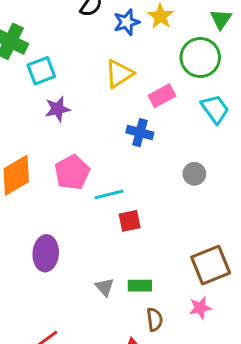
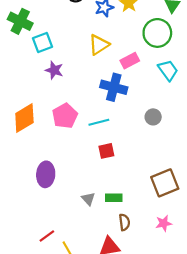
purple star: (57, 109) -> (54, 70), turned 30
blue cross: (140, 133) -> (114, 87), size x1.4
cyan line: (109, 194) -> (99, 122), moved
pink star: (200, 308) -> (164, 223), moved

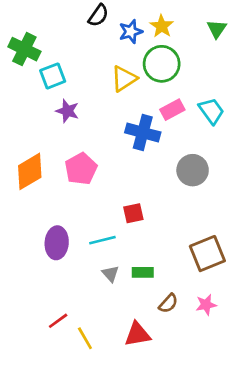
green circle: (157, 33) -> (162, 64), moved
pink rectangle: (130, 61) -> (172, 110), moved
gray circle: (153, 117) -> (193, 170), size x1.5
cyan line: (99, 122) -> (102, 240), moved
brown semicircle: (124, 222) -> (168, 303), moved, turned 49

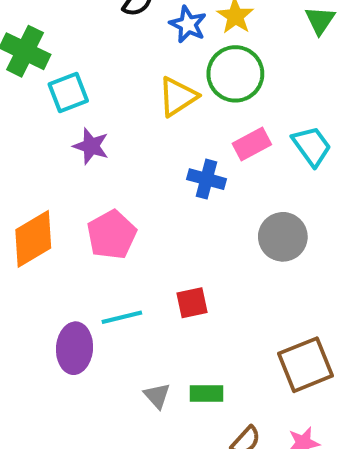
blue star: (131, 32) -> (188, 24), turned -30
blue cross: (143, 132) -> (206, 179), size x0.7
cyan line: (102, 240) -> (122, 317), moved

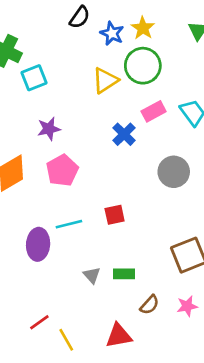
purple star: (91, 146) -> (49, 129), moved, turned -30
blue cross: (206, 179) -> (124, 134), turned 30

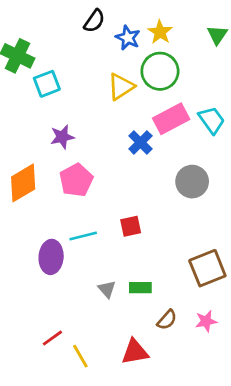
pink rectangle: (154, 111) -> (171, 119), size x1.4

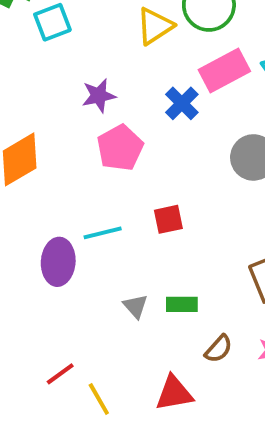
purple star: (62, 137) -> (99, 96), moved
pink pentagon: (76, 180) -> (120, 148), moved

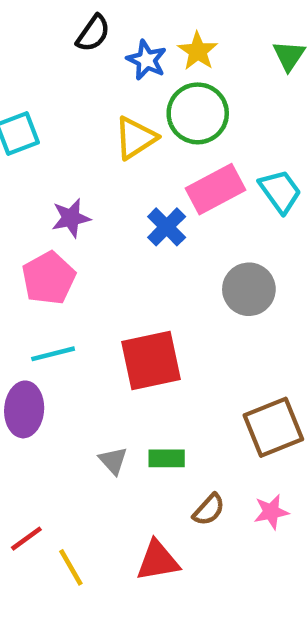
pink pentagon: (120, 148) -> (49, 278), moved
red square: (168, 219) -> (151, 360), size x1.8
cyan line: (103, 233) -> (53, 354), moved

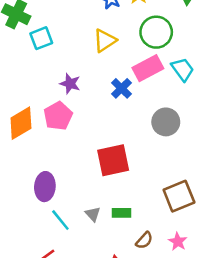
green circle: (198, 113) -> (156, 32), moved
purple star: (71, 218) -> (70, 84), turned 30
cyan line: (53, 354) -> (60, 220), moved, turned 65
pink star: (271, 512) -> (178, 242), turned -30

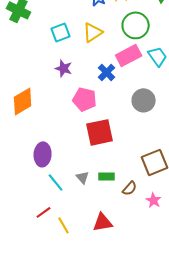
cyan square: (41, 38) -> (61, 32), moved
pink pentagon: (58, 116) -> (85, 99), moved, turned -30
brown semicircle: (144, 240) -> (130, 188), moved

